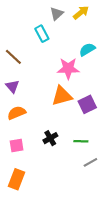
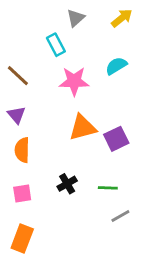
yellow arrow: (81, 13) -> (122, 18), moved
pink star: (68, 68) -> (74, 81), moved
orange semicircle: (17, 113) -> (22, 150), turned -66

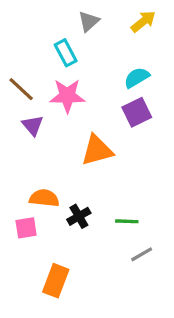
pink star: (74, 81) -> (67, 96), moved
purple triangle: (17, 115) -> (33, 125), moved
purple square: (116, 139) -> (137, 112), moved
orange semicircle: (22, 150) -> (44, 198), moved, turned 95
orange rectangle: (22, 238) -> (56, 281), moved

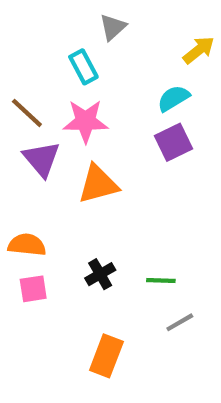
yellow arrow: (143, 21) -> (199, 50), moved
purple triangle: (33, 125) -> (42, 159), size x1.4
orange triangle: (97, 150) -> (98, 184), moved
orange semicircle: (44, 198) -> (27, 245), moved
orange rectangle: (56, 281) -> (106, 356), moved

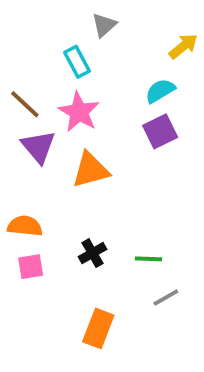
pink star: (86, 121) -> (79, 112), turned 30

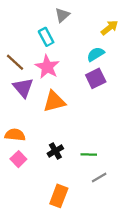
pink square: (31, 267) -> (18, 159), turned -35

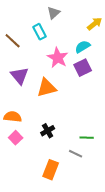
brown line: (15, 62) -> (13, 41), moved
pink star: (47, 67) -> (58, 58), moved
green line: (89, 154) -> (87, 138), moved
gray line: (99, 178) -> (76, 154), moved, turned 56

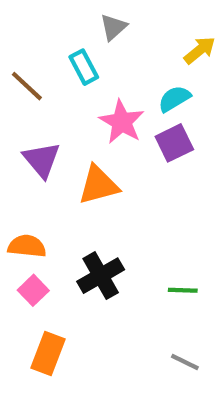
black cross: (48, 131) -> (101, 276), size x1.5
gray line: (76, 154) -> (185, 362), moved
orange rectangle: (51, 170) -> (48, 354), moved

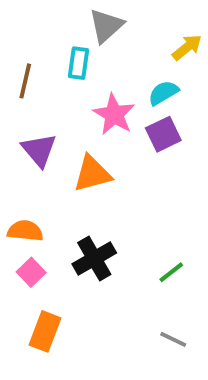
gray triangle: (113, 27) -> (106, 26), size x1.4
cyan rectangle: (84, 67) -> (79, 63), turned 36
brown line: (27, 86) -> (25, 81), turned 60
green line: (183, 290) -> (171, 272), turned -40

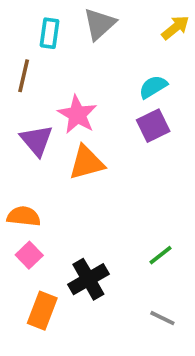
yellow arrow: (187, 47) -> (175, 28), moved
cyan rectangle: (79, 63) -> (50, 33), moved
pink star: (114, 114) -> (77, 115), moved
black cross: (94, 258) -> (88, 279), moved

